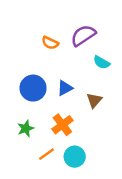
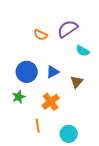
green star: (26, 128) -> (19, 97), moved
orange line: (46, 154) -> (38, 126), turned -64
cyan circle: (75, 157) -> (69, 134), moved

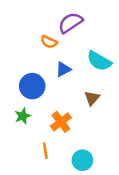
purple semicircle: (68, 29) -> (70, 23), moved
cyan semicircle: (83, 51) -> (99, 61), size x1.5
blue triangle: (53, 72) -> (63, 69), moved

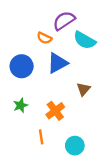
cyan semicircle: (99, 61) -> (85, 40), moved
blue triangle: (63, 69) -> (57, 63), size x1.5
blue circle: (32, 86) -> (22, 66), moved

